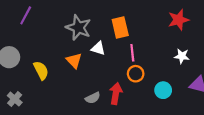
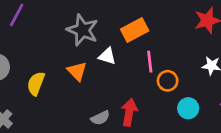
orange rectangle: (120, 27) -> (135, 30), turned 75
yellow semicircle: (41, 70) -> (36, 84), turned -132
orange circle: (136, 74) -> (168, 81), moved

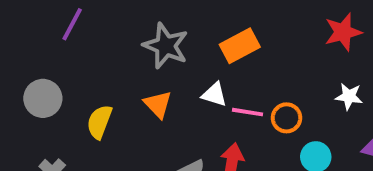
white triangle: (107, 56) -> (214, 94), moved
pink line: (150, 62) -> (248, 112), moved, turned -75

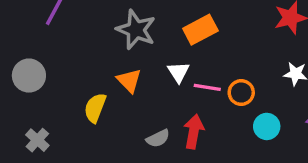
white triangle: (214, 94) -> (178, 72), turned 40
yellow semicircle: (99, 122) -> (95, 108), moved

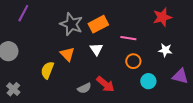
orange rectangle: (200, 30) -> (98, 24), moved
pink line: (207, 87) -> (128, 38), moved
red arrow: (194, 132) -> (105, 84), turned 120

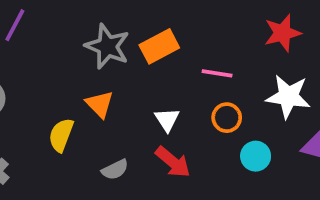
white triangle: (96, 49) -> (167, 120), moved
white star: (165, 50) -> (288, 96), size x1.6
gray semicircle: (84, 88) -> (115, 170), moved

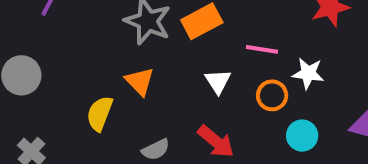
white star: (288, 96) -> (308, 73), moved, size x0.7
white triangle: (167, 120) -> (218, 81), moved

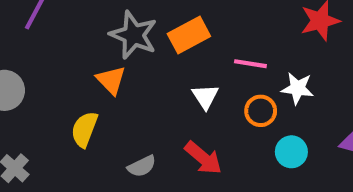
orange triangle: (140, 81) -> (111, 80), moved

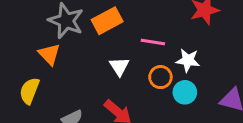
cyan circle: (291, 152) -> (185, 92), moved

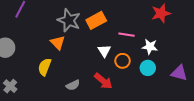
orange circle: (160, 77) -> (122, 61), moved

